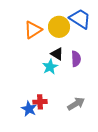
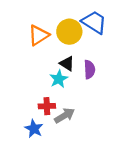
red cross: (40, 102) -> (47, 106), moved
gray arrow: (76, 104) -> (65, 116), moved

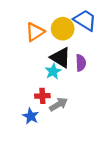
black triangle: (67, 64) -> (61, 57), size x1.5

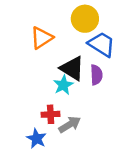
blue trapezoid: (85, 20) -> (102, 44), moved
yellow circle: (63, 29) -> (85, 19), moved

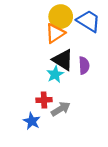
yellow circle: (85, 19) -> (61, 17), moved
orange triangle: (42, 38) -> (55, 33), moved
blue trapezoid: (102, 44) -> (88, 21), moved

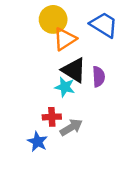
yellow circle: (61, 17) -> (53, 19), moved
cyan star: (55, 74) -> (65, 87), turned -30

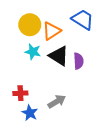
yellow circle: (53, 19) -> (30, 25), moved
cyan star: (65, 87) -> (33, 52), moved
red cross: (52, 117) -> (20, 93), moved

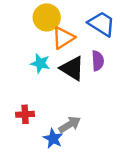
yellow circle: (30, 25) -> (47, 17), moved
purple semicircle: (79, 61) -> (98, 61), moved
blue star: (30, 113) -> (53, 139), moved

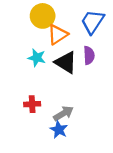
blue trapezoid: (102, 24) -> (92, 22), turned -88
red cross: (25, 114) -> (32, 104), moved
blue star: (53, 139) -> (59, 130), moved

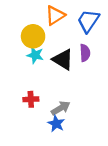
yellow circle: (43, 16) -> (33, 36), moved
orange triangle: (58, 35) -> (55, 15), moved

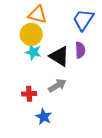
orange triangle: (55, 15) -> (37, 15), moved, turned 48
gray arrow: (61, 108) -> (57, 85), moved
blue star: (56, 124) -> (44, 117), moved

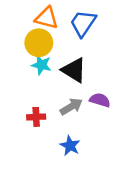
blue trapezoid: (83, 20) -> (83, 23), moved
purple semicircle: (80, 50) -> (100, 100), moved, turned -70
blue star: (44, 117) -> (70, 146), moved

